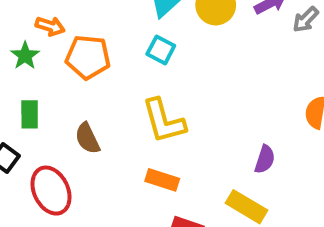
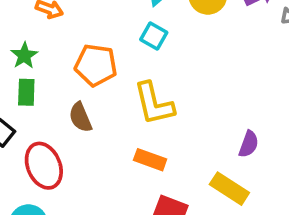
green star: (25, 56) -> (24, 56), moved
orange pentagon: (88, 57) -> (96, 65), moved

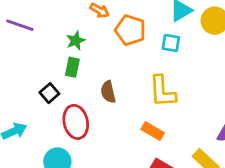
cyan square: (154, 36) -> (171, 43), turned -30
orange pentagon: (96, 65) -> (130, 30), moved

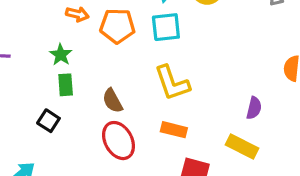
cyan square: (171, 43) -> (166, 27), size x1.4
red ellipse: (76, 122) -> (119, 141), moved

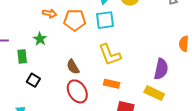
green rectangle: (66, 85) -> (22, 56), moved
purple semicircle: (254, 108) -> (161, 69), size x1.5

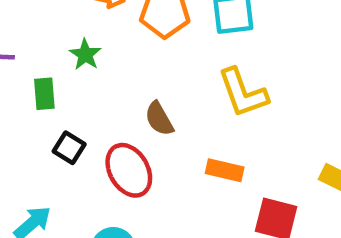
orange rectangle: (112, 84) -> (225, 170), moved
red ellipse: (77, 91) -> (129, 170), moved

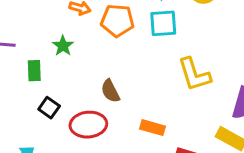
yellow L-shape: (243, 93) -> (194, 74), moved
red ellipse: (129, 170) -> (88, 125), turned -68

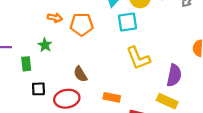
cyan square: (163, 23) -> (127, 22), moved
black square: (49, 108) -> (38, 89), turned -32

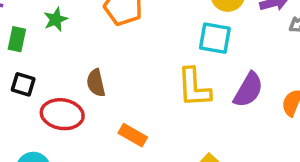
cyan square: (127, 22) -> (215, 38), moved
purple semicircle: (174, 75) -> (248, 90), moved

